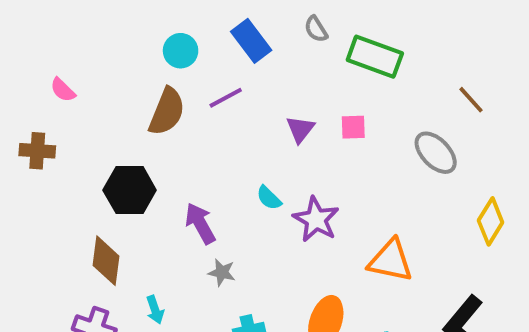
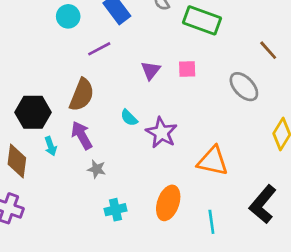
brown semicircle: (167, 112) -> (82, 95), moved
cyan arrow: (155, 310) -> (51, 146), moved

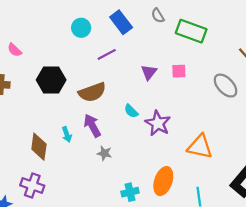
brown semicircle: (82, 95) -> (92, 92), turned 48
black hexagon: (33, 112) -> (51, 80), moved
cyan cross: (115, 210) -> (130, 192), moved

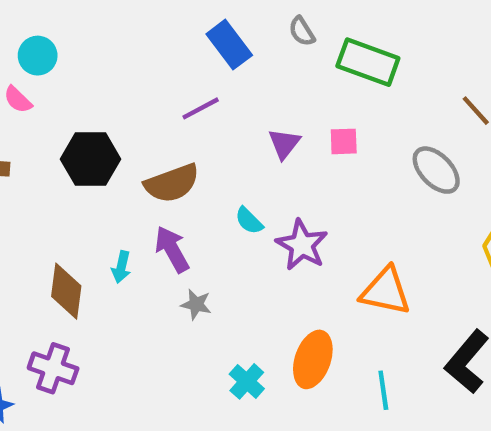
cyan circle: (81, 28) -> (38, 56), moved
cyan arrow: (67, 134) -> (121, 267), turned 32
cyan cross: (130, 192) -> (247, 381), turned -35

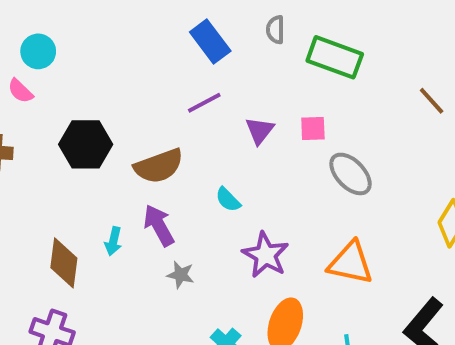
gray semicircle: (302, 31) -> (275, 30), turned 32
purple line: (201, 108) -> (204, 103), moved
gray ellipse: (436, 170) -> (351, 174), moved
purple star: (302, 245) -> (266, 255), moved

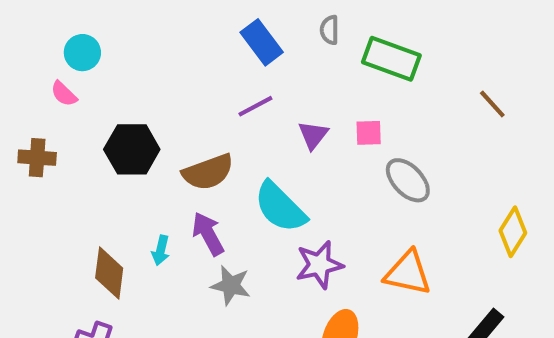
cyan semicircle: (228, 200) -> (280, 207), size x2.0
purple star: (266, 255) -> (319, 265), turned 30
gray star: (181, 275) -> (231, 285), size x1.4

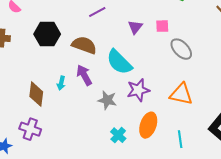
purple line: (255, 106) -> (97, 12), moved
brown semicircle: (208, 172) -> (84, 45), turned -140
gray star: (231, 285) -> (107, 100), moved

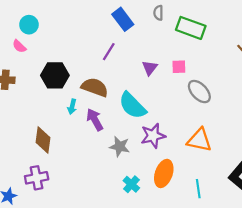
purple line: (97, 12) -> (109, 52), turned -30
cyan arrow: (61, 83) -> (72, 107), moved
purple cross: (30, 129) -> (37, 178), turned -30

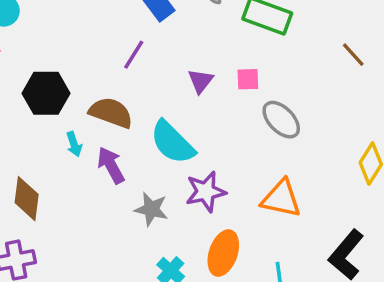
cyan arrow: (72, 107) -> (74, 144), turned -32

